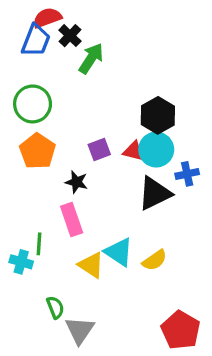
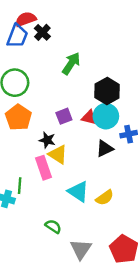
green arrow: (91, 58) -> (71, 63), moved
black triangle: (155, 193) -> (105, 149), size x0.7
yellow triangle: (91, 265) -> (58, 155), moved
green semicircle: (55, 307) -> (53, 226), moved, turned -35
gray triangle: (80, 330) -> (81, 249), moved

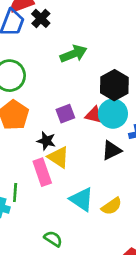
green arrow: (71, 63) -> (74, 54), turned 35

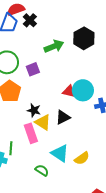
black hexagon: (114, 85) -> (84, 38), moved
purple square: (65, 114) -> (33, 69), moved
black triangle: (112, 150) -> (63, 117), moved
green semicircle: (53, 239) -> (42, 170), moved

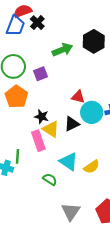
cyan circle: (83, 90) -> (92, 112), moved

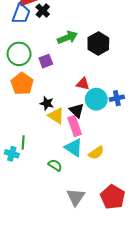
black hexagon: (94, 41) -> (98, 44), moved
black triangle: (72, 124) -> (77, 111), turned -49
pink rectangle: (38, 141) -> (75, 126), moved

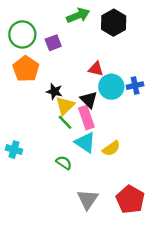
yellow triangle: (56, 116) -> (65, 106), turned 42
green line: (23, 142) -> (65, 122), moved, turned -48

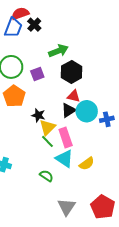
black hexagon: (114, 23) -> (72, 72), moved
blue cross: (135, 86) -> (107, 119), moved
black triangle: (89, 100) -> (69, 110), moved, turned 42

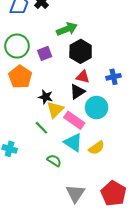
cyan circle: (87, 111) -> (97, 108), moved
blue cross: (107, 119) -> (113, 77), moved
pink rectangle: (66, 137) -> (74, 120), turned -36
green line: (47, 141) -> (41, 128), moved

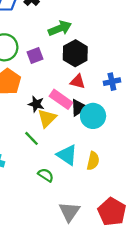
black triangle: (77, 92) -> (79, 108), moved
pink rectangle: (74, 120) -> (61, 99), moved
yellow semicircle: (97, 148) -> (93, 161), turned -42

